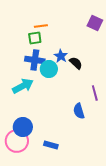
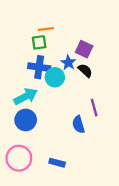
purple square: (95, 23) -> (84, 49), moved
purple line: (95, 93) -> (94, 108), moved
blue semicircle: (79, 111) -> (78, 124), moved
blue circle: (23, 127) -> (26, 120), moved

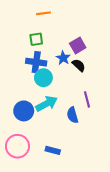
orange line: (46, 29) -> (43, 13), moved
purple square: (84, 49) -> (78, 46), turned 35
cyan circle: (55, 77) -> (43, 78), moved
cyan arrow: (26, 96) -> (47, 104), moved

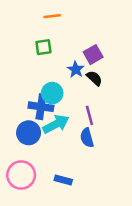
blue cross: (36, 62) -> (41, 107), moved
purple line: (87, 99) -> (89, 115), moved

